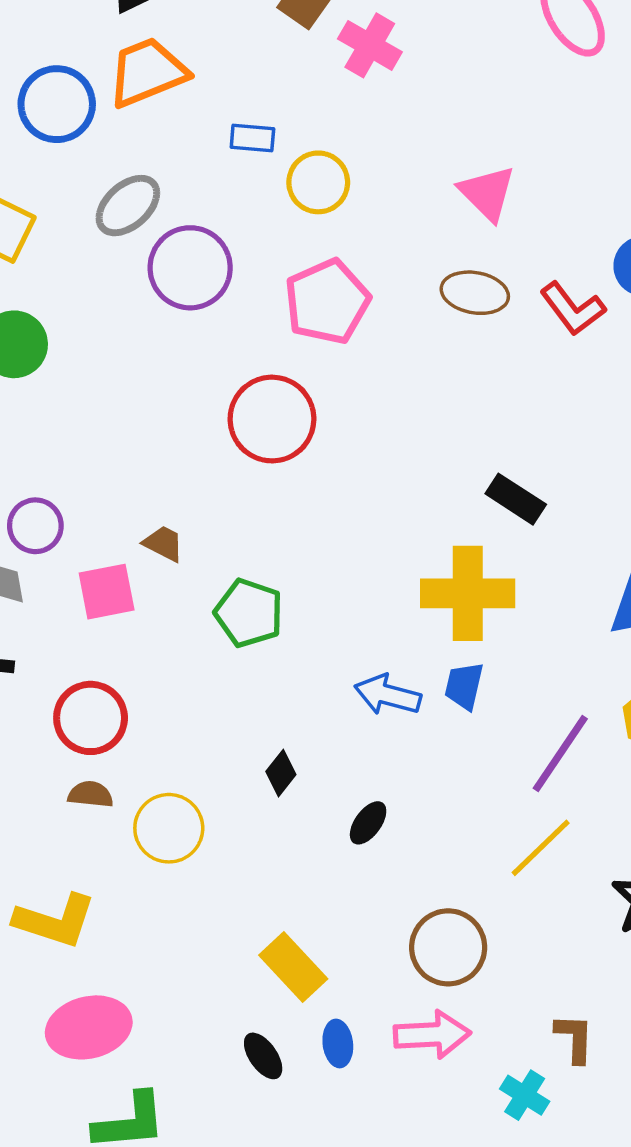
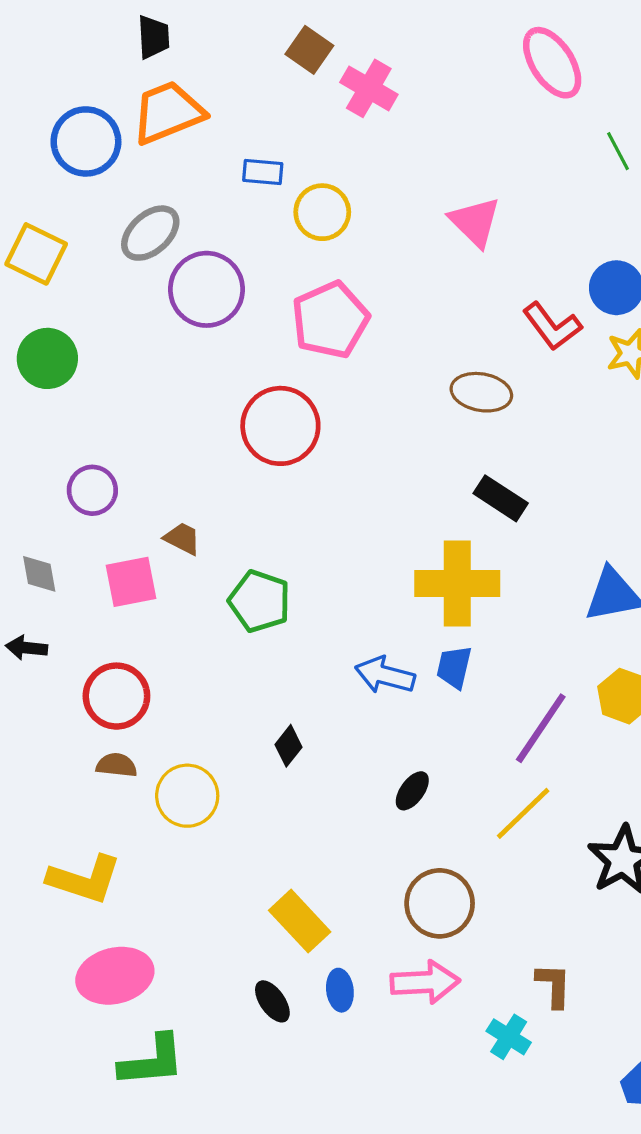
brown ellipse: (475, 293) -> (481, 392), moved
purple circle: (35, 526) -> (92, 490), moved
black ellipse: (368, 823) -> (412, 791), moved

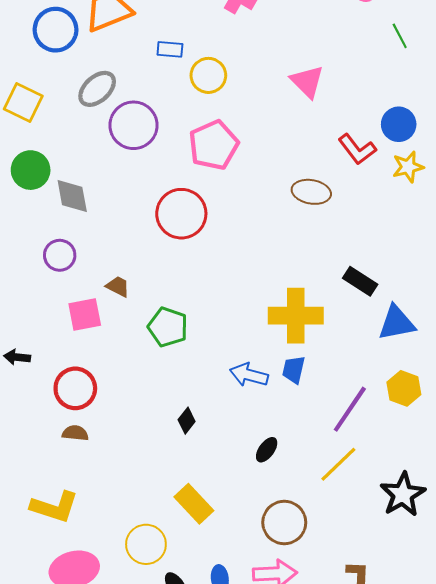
black rectangle: (501, 498) -> (360, 281), moved
gray diamond: (39, 574) -> (72, 196), moved, size x1.4
yellow circle: (187, 796) -> (146, 544), moved
yellow rectangle: (300, 921) -> (194, 504), moved

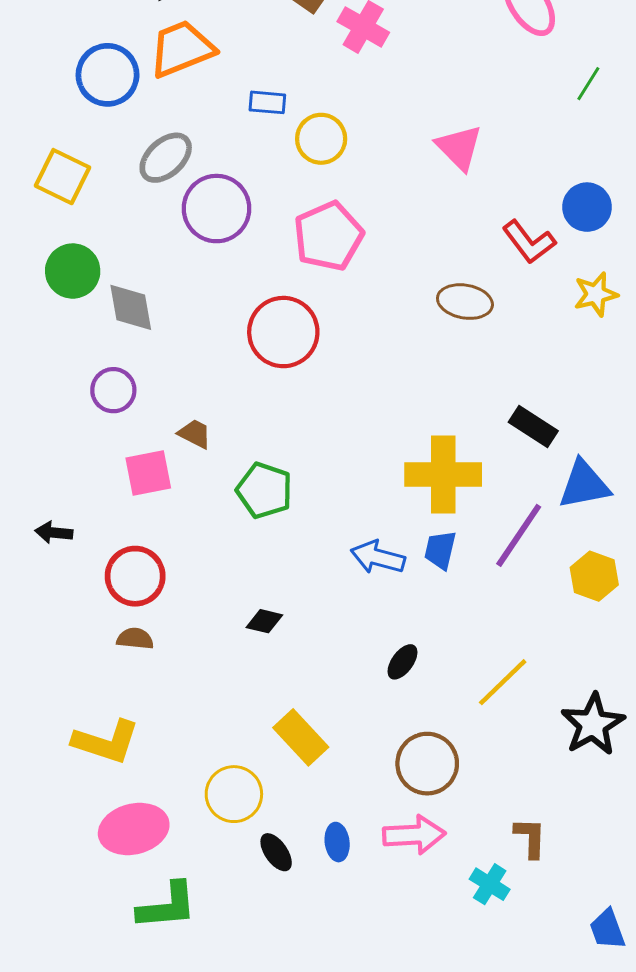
green line: (400, 36) -> (588, 84), turned 60
yellow star: (408, 167) -> (596, 294), moved
purple line: (350, 409) -> (519, 535), moved
black diamond: (187, 421) -> (264, 621), moved, turned 65

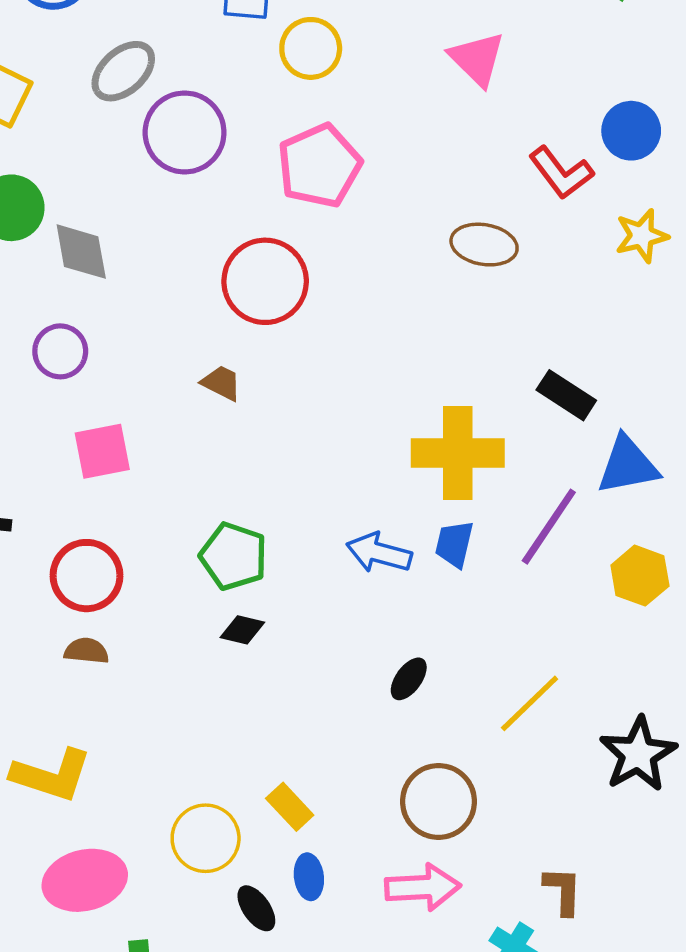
brown trapezoid: (195, 434) -> (221, 383), moved
green pentagon: (264, 490) -> (234, 556), moved
yellow rectangle: (301, 737) -> (290, 807), moved, size x0.7
blue ellipse: (337, 842) -> (309, 877), moved

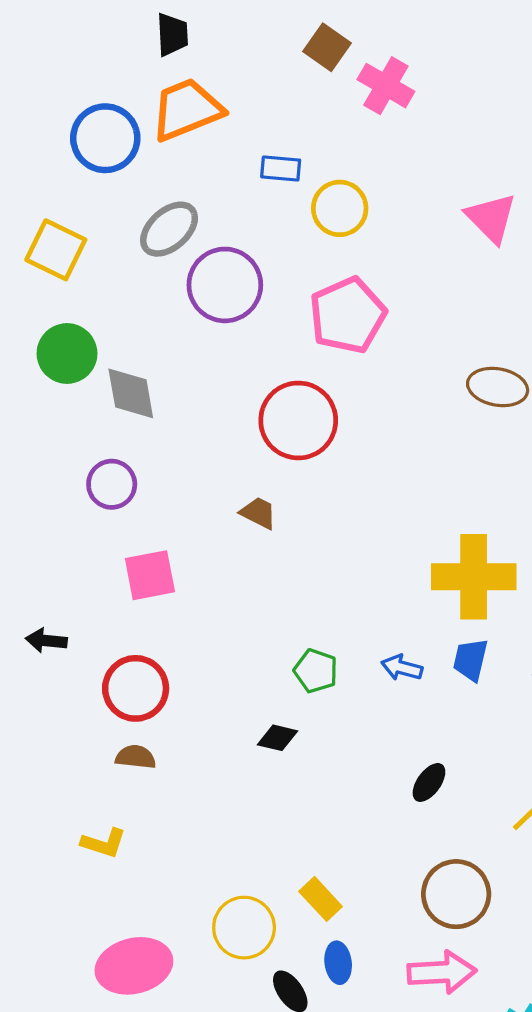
blue arrow: (379, 553) -> (402, 668), size x0.7
green pentagon: (234, 556) -> (316, 671), moved, size x0.7
yellow L-shape: (51, 775) -> (104, 843), moved, size x0.6

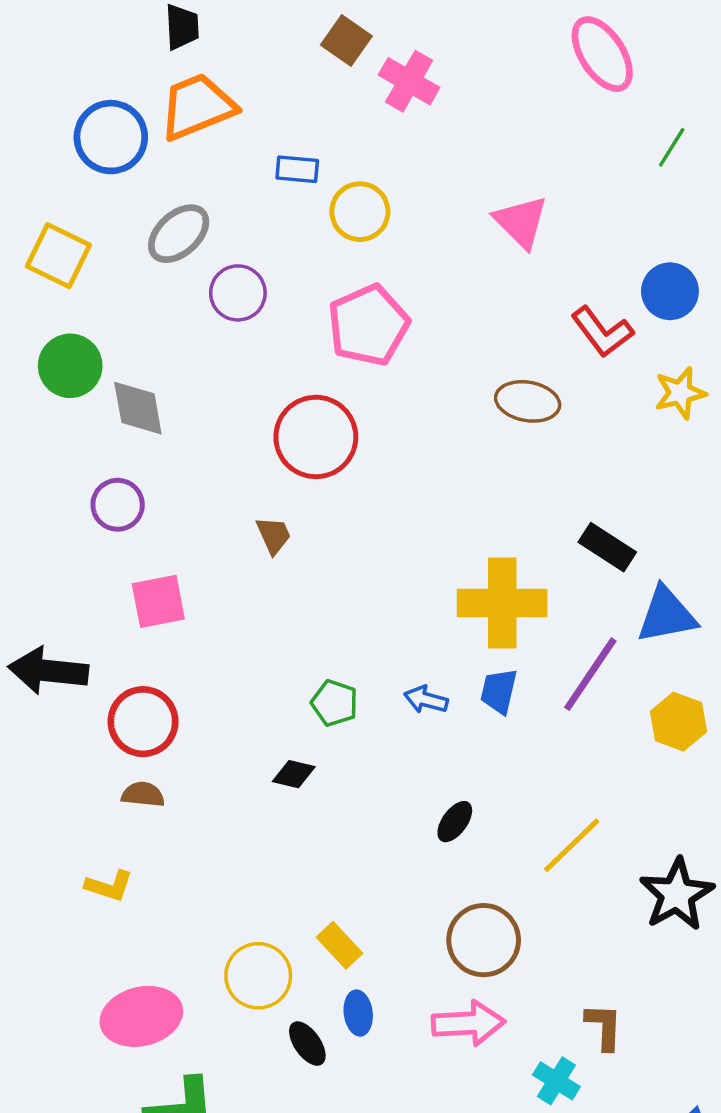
purple circle: (225, 285) -> (238, 293), size x0.7
brown trapezoid: (258, 513) -> (273, 535), turned 39
black arrow: (46, 641) -> (48, 671), size x1.8

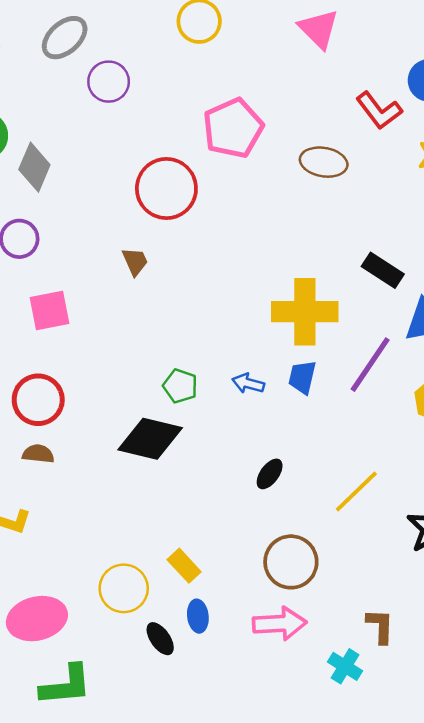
pink pentagon: (368, 325) -> (233, 128), moved
gray diamond: (138, 408) -> (34, 167), turned 33
black diamond: (294, 774) -> (150, 439), size x2.0

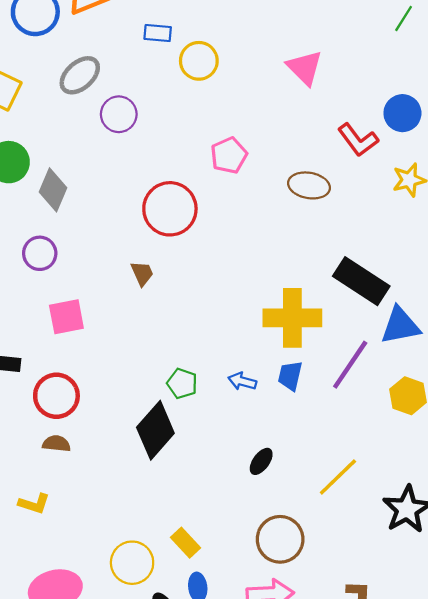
pink pentagon: (233, 128) -> (229, 155), size x0.7
black rectangle: (383, 270) -> (361, 281), size x1.5
black diamond: (150, 439) -> (155, 430), turned -62

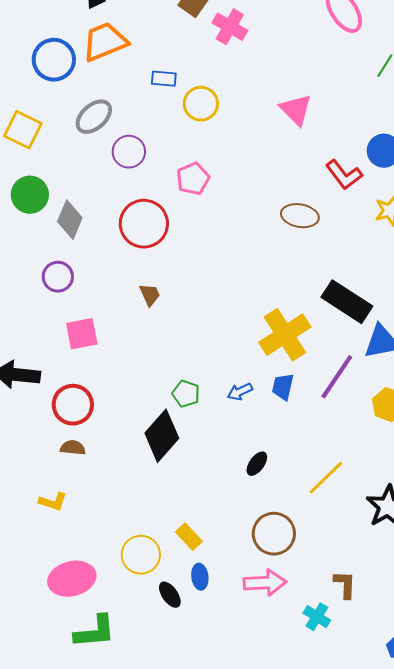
pink pentagon: (229, 155) -> (193, 179), moved
red circle: (170, 209) -> (144, 224), moved
yellow cross: (292, 318) -> (285, 335), turned -33
blue arrow: (242, 381) -> (240, 392), turned -40

